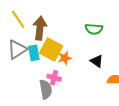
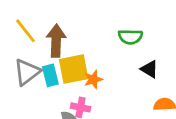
yellow square: (51, 50) -> (74, 69), turned -35
black triangle: (97, 61) -> (149, 69), moved

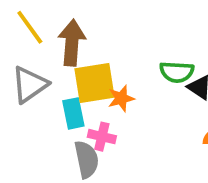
green semicircle: (130, 37) -> (177, 72), moved
cyan rectangle: (50, 75) -> (73, 113), moved

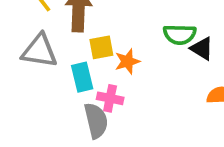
yellow square: (95, 83) -> (101, 47), size x0.6
gray triangle: (30, 85) -> (39, 51), turned 45

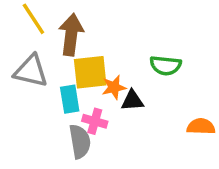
yellow square: (101, 47) -> (90, 72), size x1.5
black triangle: (202, 48) -> (132, 100), moved, turned -40

